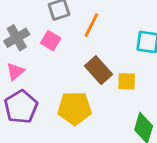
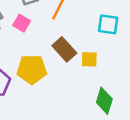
yellow pentagon: (75, 108) -> (32, 69), moved

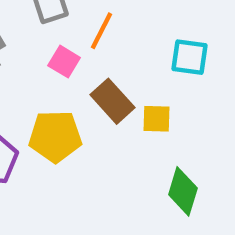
pink square: (22, 23) -> (64, 62), moved

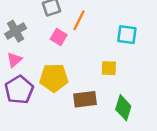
brown rectangle: (112, 101) -> (85, 99), moved, turned -55

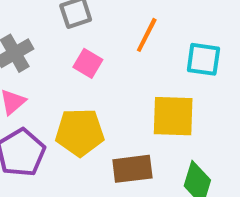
orange line: (79, 20) -> (147, 35), moved
yellow square: (109, 68) -> (173, 116), size x1.6

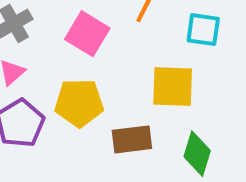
pink square: (88, 63) -> (87, 34), size x1.5

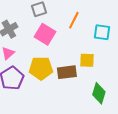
yellow square: (173, 87) -> (87, 60), size x0.7
brown rectangle: (132, 139) -> (67, 72), moved

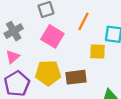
yellow square: (87, 60) -> (98, 51), moved

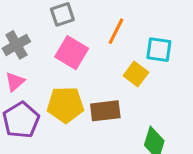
yellow square: (98, 51) -> (136, 74), turned 35

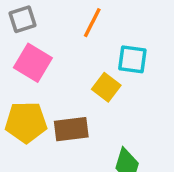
orange line: (116, 31) -> (92, 23), moved

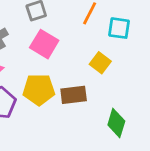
cyan square: (132, 59) -> (119, 28), moved

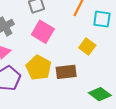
yellow pentagon: (39, 90) -> (39, 68), turned 30
green diamond: (116, 123) -> (100, 94), turned -70

